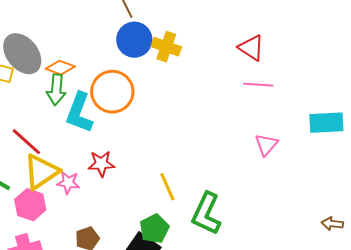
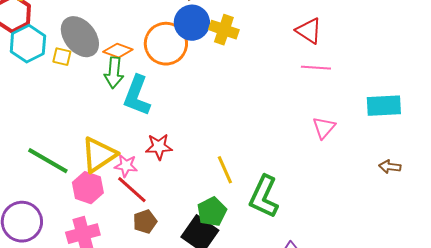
orange circle: (112, 92) -> (166, 44), moved
red line: (26, 142) -> (132, 190), moved
brown arrow: (332, 224) -> (390, 167), moved

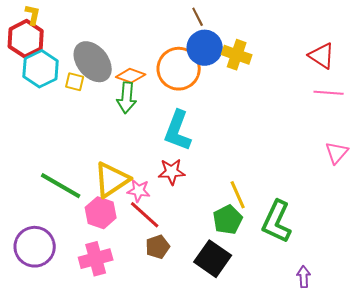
cyan L-shape: (137, 96) -> (178, 131), moved
green pentagon: (212, 212) -> (228, 220), moved

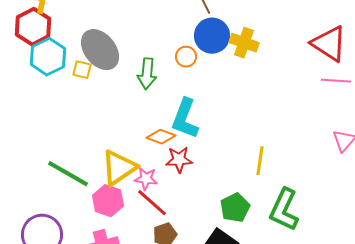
red triangle: (322, 56) -> (329, 44), size x1.4
orange circle: (179, 69) -> (186, 57), size x0.5
orange diamond: (131, 76) -> (161, 137), moved
green arrow: (127, 98) -> (147, 74), moved
yellow line: (238, 195) -> (260, 161), moved, turned 32

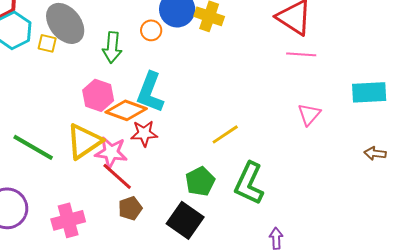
orange diamond: (161, 137) -> (126, 110), size x1.4
yellow line: (260, 161) -> (225, 134), turned 48
pink star: (146, 179) -> (111, 152), size x1.4
pink hexagon: (108, 201) -> (98, 95), moved

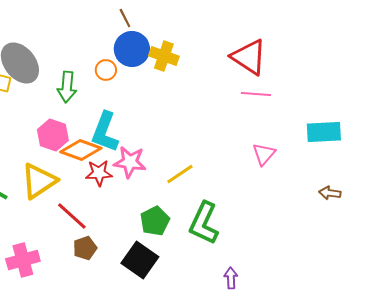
pink star: (111, 152) -> (130, 162), moved

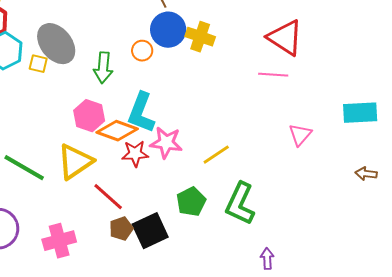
pink line: (256, 94) -> (273, 75), moved
black square: (140, 260) -> (150, 231), moved, turned 30

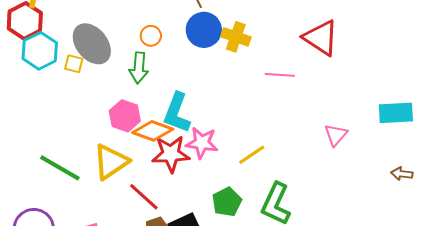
orange circle: (142, 51) -> (151, 36), moved
pink line: (273, 75) -> (280, 75), moved
red star: (135, 154) -> (171, 154), size x1.4

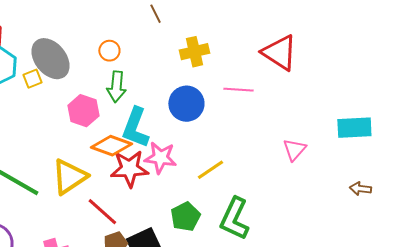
blue circle: (204, 30) -> (186, 104), moved
yellow cross: (236, 37) -> (194, 52), turned -32
yellow square: (74, 64) -> (32, 79), turned -36
green arrow: (139, 68) -> (116, 87), moved
pink hexagon: (125, 116) -> (83, 111), moved

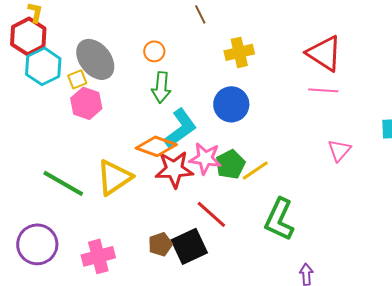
pink line: (238, 90) -> (323, 90), moved
pink hexagon: (83, 111) -> (86, 103), moved
cyan L-shape: (135, 128) -> (180, 128), turned -147
red line: (102, 212) -> (211, 214), moved
green pentagon: (185, 217) -> (230, 164), moved

